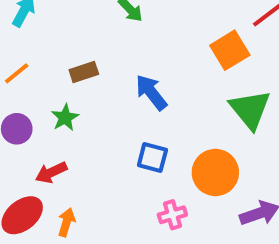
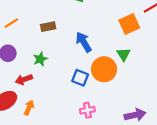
green triangle: (250, 109) -> (124, 54), moved, size x0.6
green star: (65, 118) -> (40, 59), moved
orange circle: (215, 172) -> (104, 69), moved

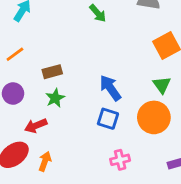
brown rectangle: (48, 27) -> (52, 72), moved
blue arrow: (84, 42) -> (110, 88), moved
orange circle: (104, 69) -> (154, 117), moved

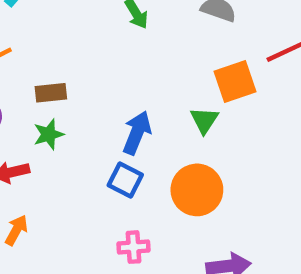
green triangle: (162, 85) -> (204, 120), moved
blue arrow: (110, 88) -> (137, 133), turned 48

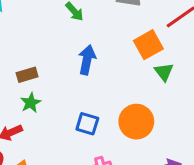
green triangle: (204, 120) -> (164, 72), moved
blue arrow: (137, 133) -> (87, 60), moved

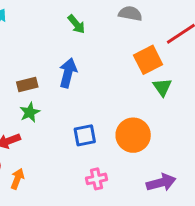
blue arrow: (87, 60) -> (68, 73), moved
blue square: (87, 124) -> (85, 135), turned -30

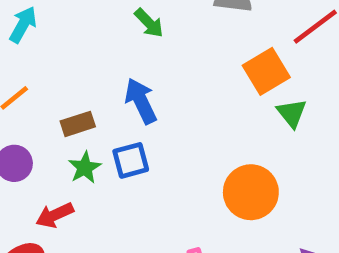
blue arrow: (68, 73) -> (141, 101), turned -36
blue square: (85, 135) -> (131, 160), moved

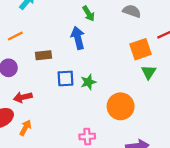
blue arrow: (141, 101) -> (78, 38), moved
green star: (85, 168) -> (88, 82), moved

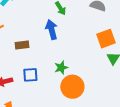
blue square: (65, 78) -> (30, 75), moved
orange circle: (121, 106) -> (72, 87), moved

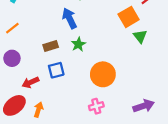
brown rectangle: (22, 45) -> (51, 46), moved
green star: (61, 68) -> (78, 44), moved

